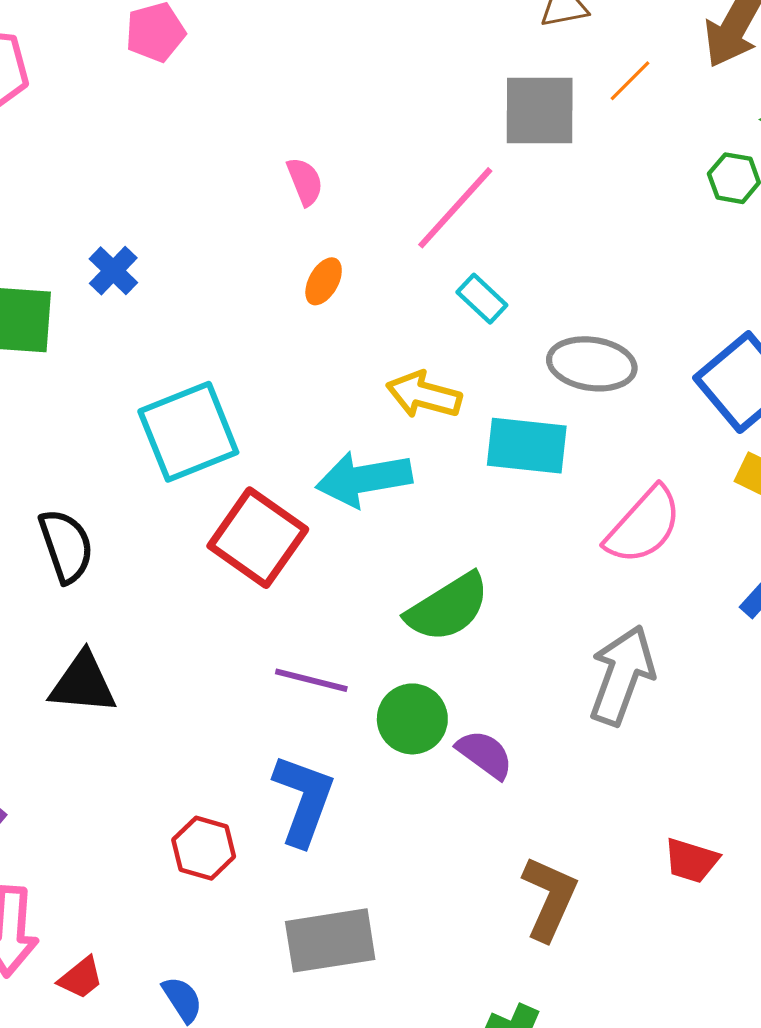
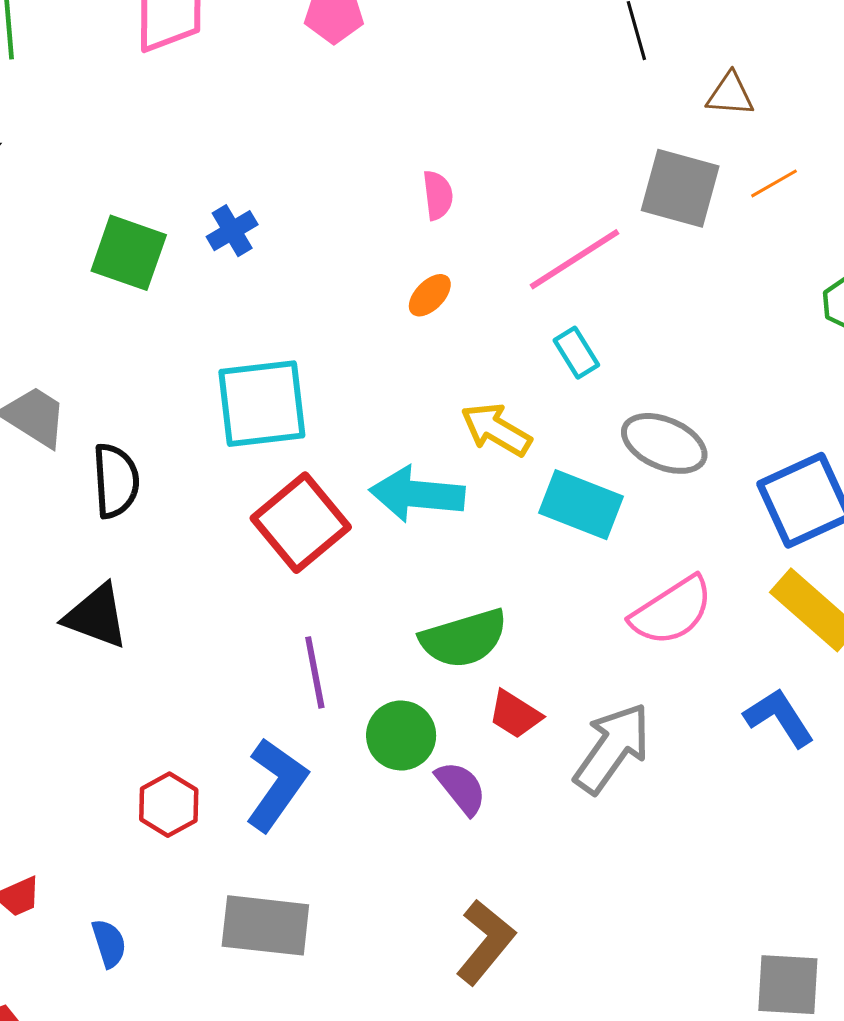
purple line: (311, 680) -> (315, 672), turned 50
red trapezoid: (691, 860) -> (515, 714), moved

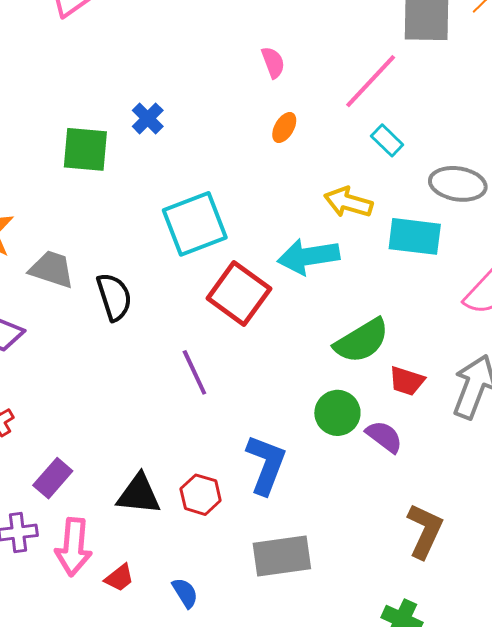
black triangle: (96, 616) -> (139, 494), moved
purple line: (315, 672) -> (194, 372), moved

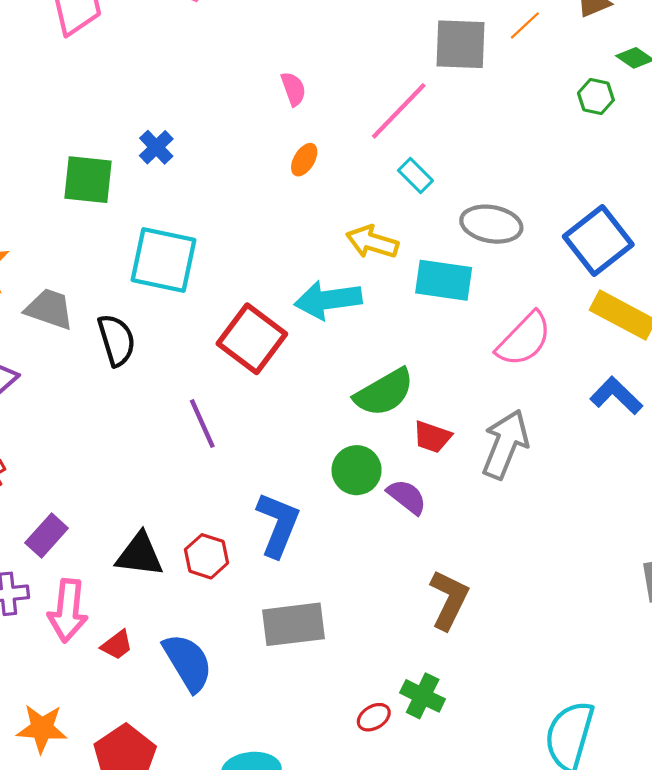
cyan square: (195, 224) -> (164, 260), moved, turned 32
blue semicircle: (185, 593) -> (188, 662), size x1.8

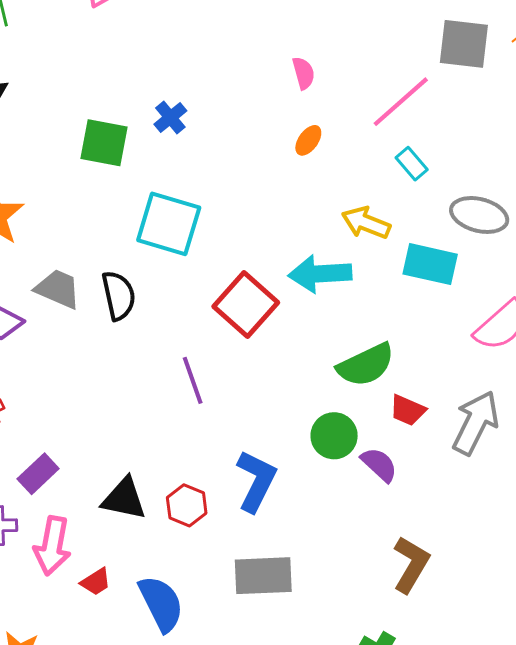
gray trapezoid: (49, 309) -> (58, 289), moved

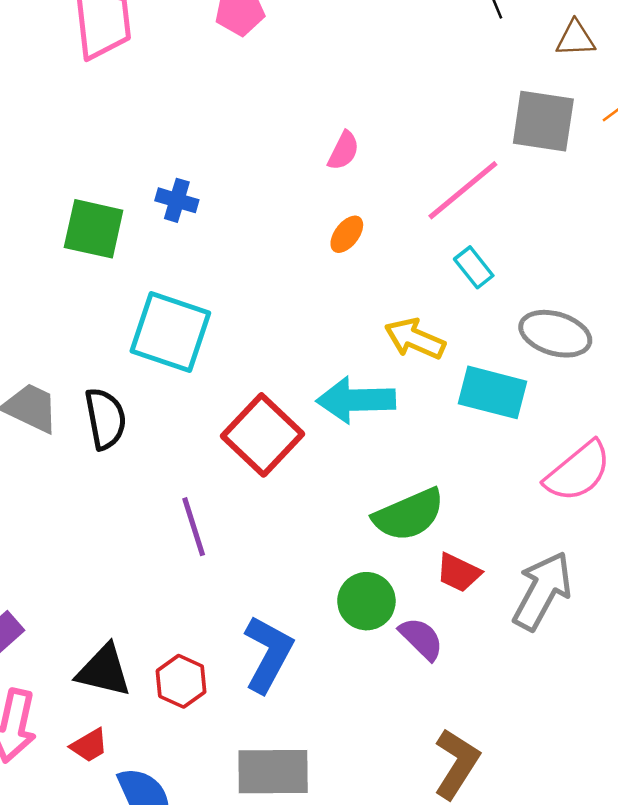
pink semicircle: (303, 73) -> (344, 151), turned 40
blue cross: (170, 118) -> (177, 200), turned -36
red trapezoid: (96, 582) -> (89, 745), moved

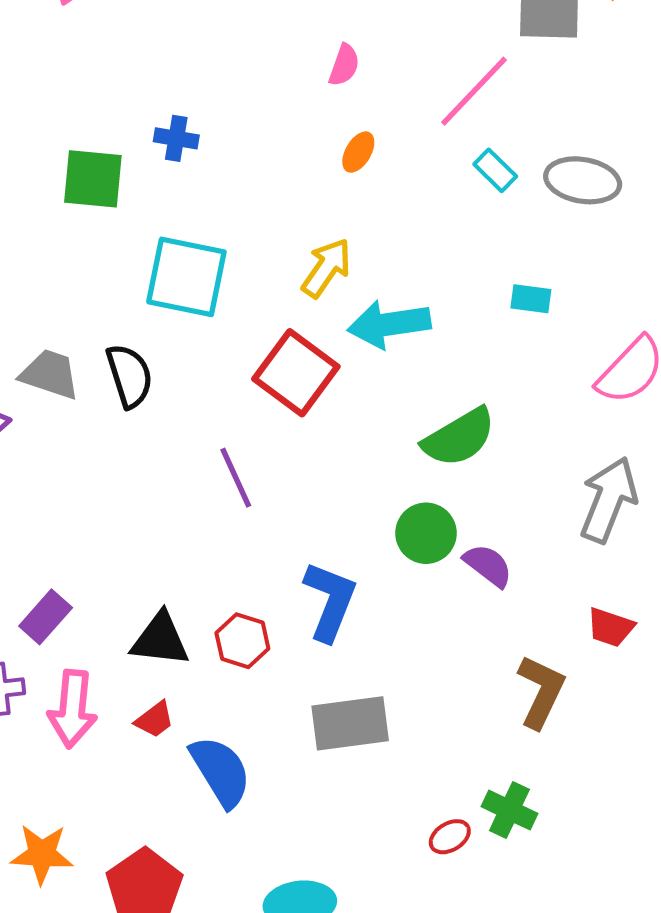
gray ellipse: (555, 334) -> (583, 180), moved
yellow arrow: (415, 339) -> (326, 268), moved, turned 108
cyan rectangle: (492, 392) -> (531, 299), size x0.6
red trapezoid: (459, 573) -> (611, 627), moved

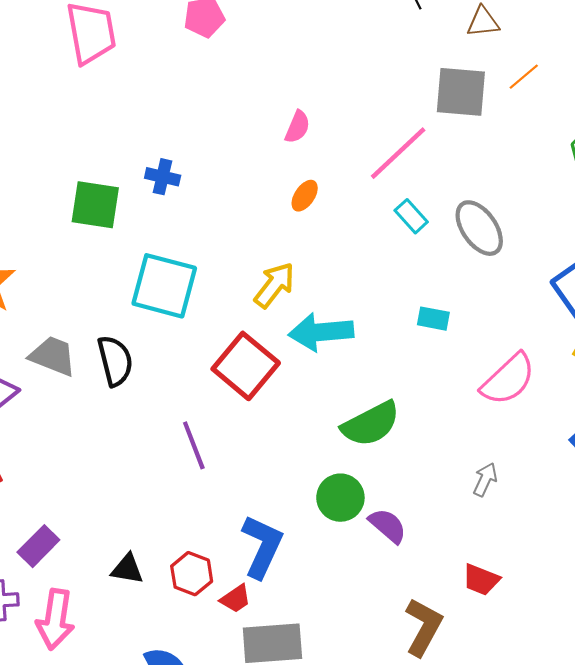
gray ellipse: (583, 180) -> (479, 228), turned 42
gray arrow: (609, 500) -> (485, 480), size x0.5
black triangle: (160, 639) -> (127, 569), size x0.7
red trapezoid: (155, 720) -> (236, 599), moved

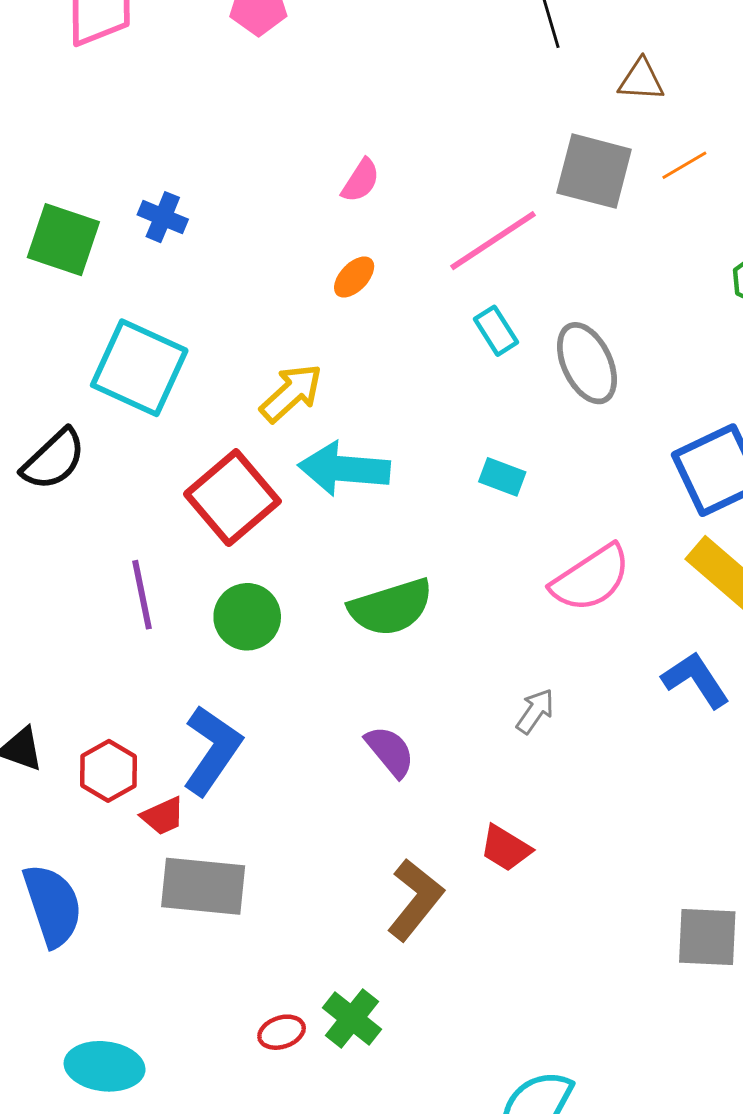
black semicircle: (115, 361) -> (54, 459), turned 51
green circle: (340, 498) -> (247, 617), moved

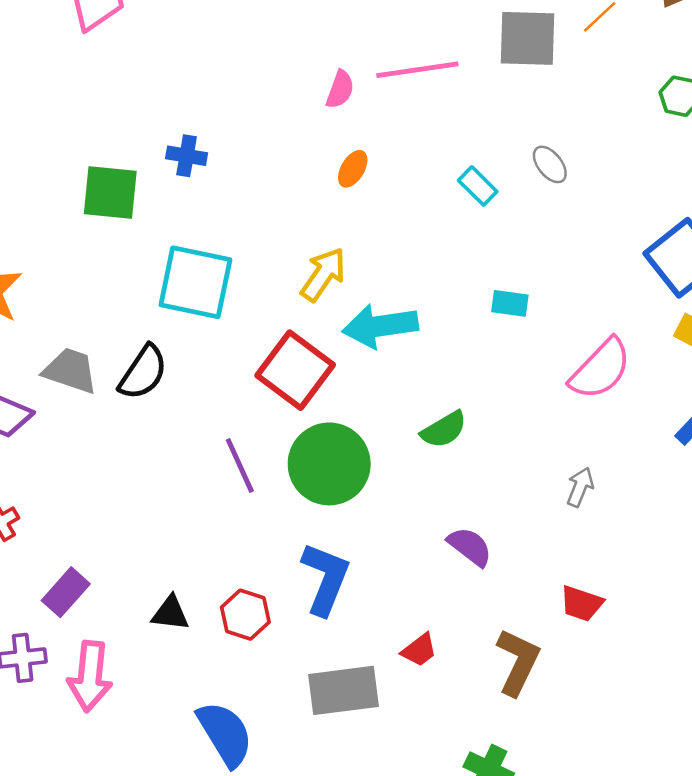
pink line: (493, 241) -> (417, 70), moved, turned 38
gray ellipse: (587, 363) -> (550, 164), moved, size x0.6
green semicircle: (391, 607) -> (444, 430), size x0.7
green circle: (247, 617) -> (329, 464), size x1.5
red trapezoid: (163, 816) -> (419, 650), moved

